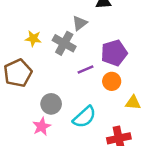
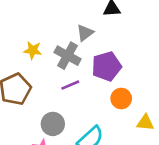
purple pentagon: (114, 53) -> (106, 66), moved
purple line: (86, 69) -> (70, 85), moved

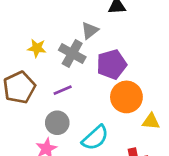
purple line: (70, 85) -> (63, 90), moved
orange circle: (121, 98) -> (126, 97), size x1.5

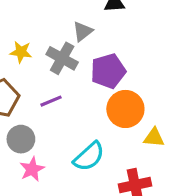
gray circle: (57, 123) -> (21, 139), moved

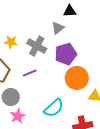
gray triangle: (83, 31) -> (58, 28), moved

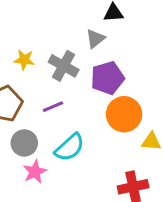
cyan semicircle: (54, 108) -> (70, 147), moved

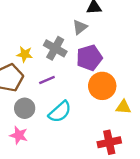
yellow star: (24, 60) -> (25, 54), moved
pink star: (35, 172) -> (19, 135), moved, turned -30

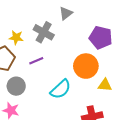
purple pentagon: (89, 58) -> (101, 38), moved, turned 30
cyan semicircle: (60, 112) -> (61, 89), moved

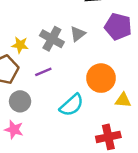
gray triangle: (66, 13) -> (78, 34), moved
purple pentagon: (101, 38) -> (118, 27), moved

